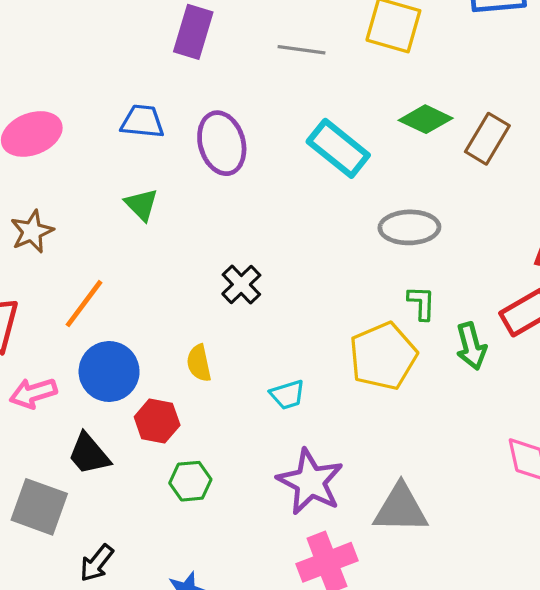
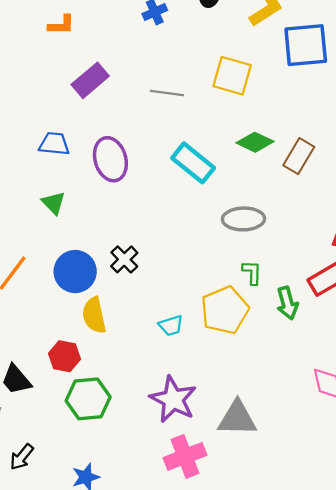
purple rectangle: (193, 32) -> (90, 80), turned 33
yellow semicircle: (199, 363) -> (94, 315), size x1.4
blue circle: (109, 372) -> (75, 272), moved
cyan trapezoid: (287, 395) -> (171, 326), moved
green hexagon: (190, 481) -> (88, 399), size x1.5

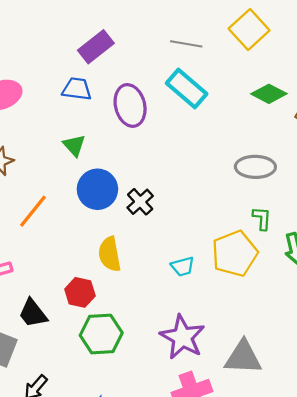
yellow square: (232, 76) -> (249, 29), turned 30
purple rectangle: (90, 80) -> (96, 47), moved
cyan rectangle: (193, 163) -> (187, 88), moved
blue circle: (75, 272) -> (97, 189), moved

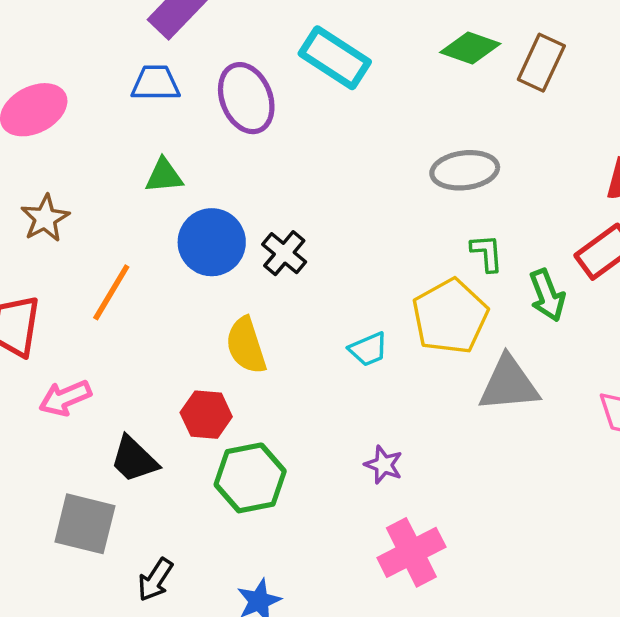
green triangle: (74, 145) -> (164, 176), turned -45
purple star: (182, 337) -> (384, 465), size x0.5
gray triangle: (243, 357) -> (509, 384), moved

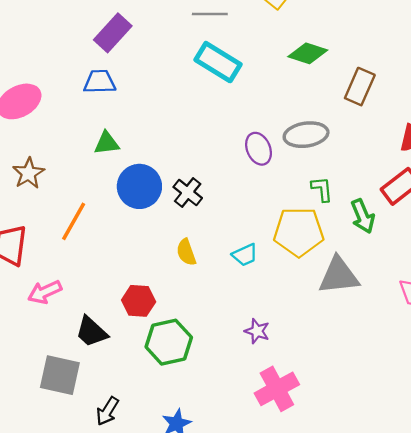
brown rectangle: (541, 63) -> (360, 87), moved
purple ellipse: (246, 98) -> (259, 149), moved, size x0.7
yellow pentagon: (450, 317) -> (299, 232), turned 30
yellow semicircle: (246, 346) -> (186, 252), moved, size x0.7

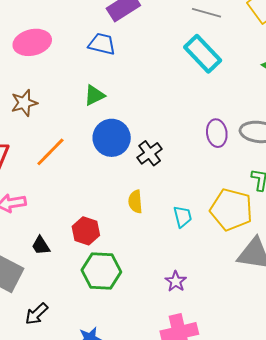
green triangle: (107, 143) -> (94, 95), turned -35
cyan trapezoid: (245, 255) -> (183, 217), turned -95
black trapezoid: (91, 332) -> (41, 246), size x0.7

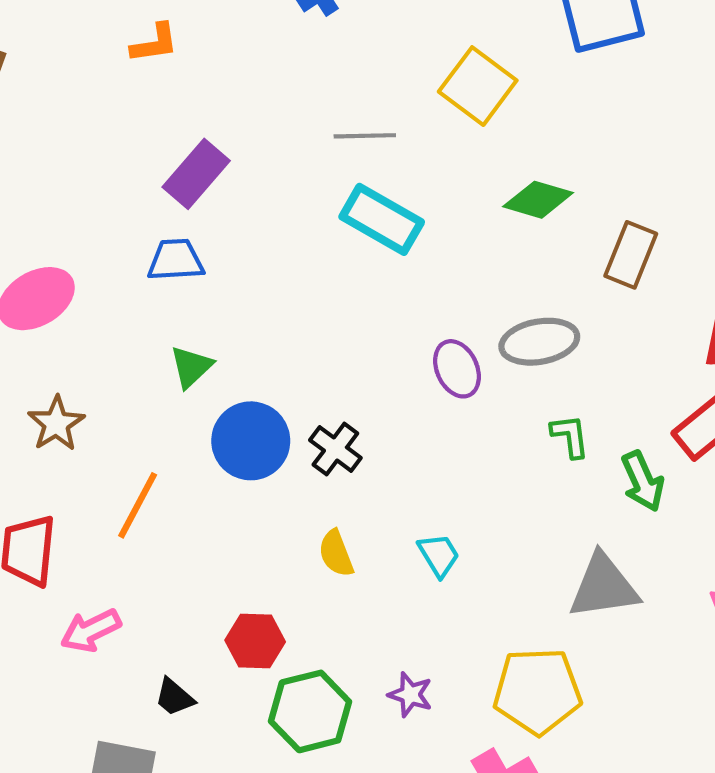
yellow pentagon: (231, 210) -> (537, 691), moved
purple star: (176, 281) -> (410, 695), moved

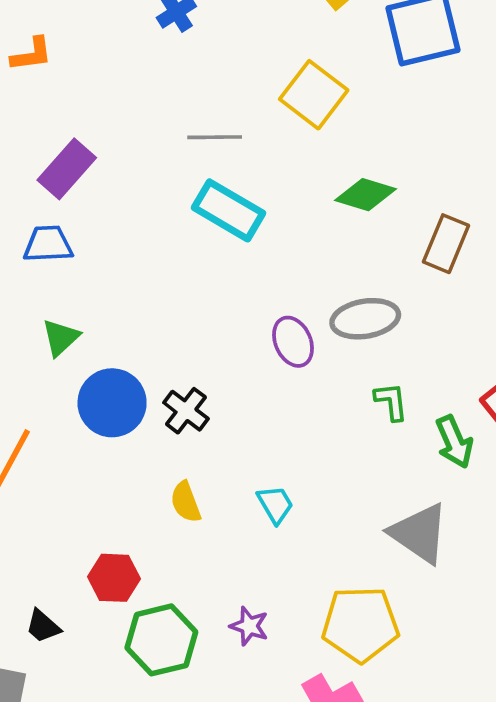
gray triangle: (604, 587) -> (419, 533), turned 42

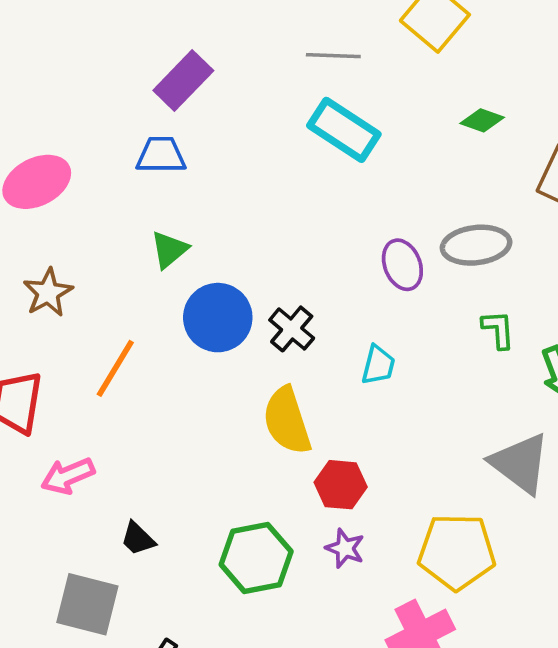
green diamond: (365, 195) -> (482, 120), size x0.7
yellow semicircle: (186, 502) -> (287, 421), size x1.6
cyan trapezoid: (275, 504) -> (378, 365), moved, turned 42
red hexagon: (114, 578) -> (341, 485), moved

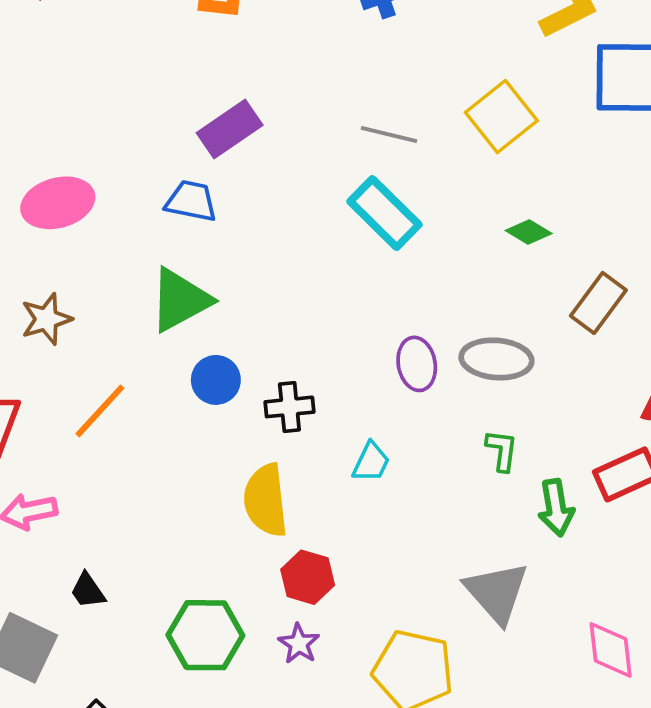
green triangle: (169, 250) -> (180, 300), size x1.6
blue circle: (218, 318) -> (216, 380), size x0.7
black cross: (292, 329) -> (289, 407), turned 33

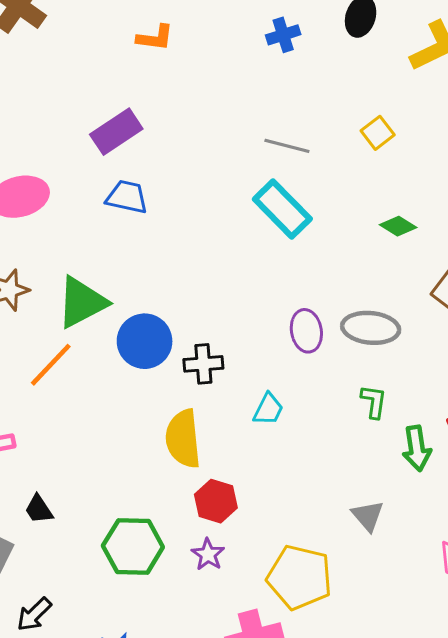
yellow square: (501, 117) -> (378, 133), size x0.6
purple rectangle: (230, 129) -> (116, 132), moved
green triangle: (180, 300) -> (82, 302), moved
blue circle: (216, 380) -> (145, 341), size x1.4
gray triangle: (497, 592) -> (368, 516), size x0.6

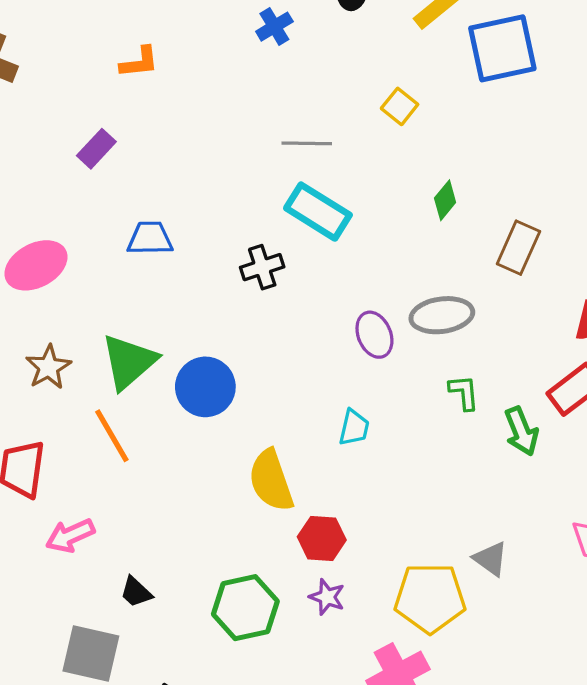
purple rectangle: (116, 132) -> (96, 149), moved, size x0.7
green diamond: (398, 226) -> (445, 200), turned -69
black cross: (203, 364) -> (262, 267), moved
orange line: (51, 365) -> (112, 436), turned -60
gray triangle: (368, 516) -> (491, 559), moved

